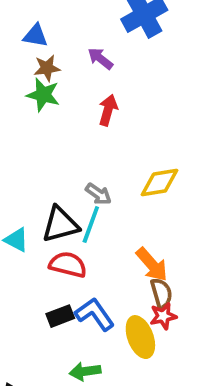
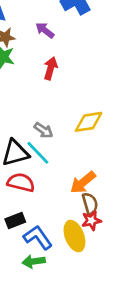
cyan line: (91, 224) -> (38, 153), turned -64
orange arrow: (152, 265) -> (83, 182), turned 92
blue L-shape: (95, 314) -> (38, 237), moved

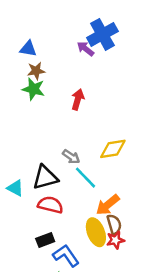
purple arrow: (45, 30) -> (86, 49), moved
cyan line: (38, 153) -> (86, 178), moved
yellow ellipse: (74, 236) -> (96, 232), moved

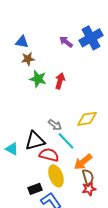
blue cross: (102, 34) -> (91, 38), moved
green star: (33, 89) -> (38, 79), moved
red semicircle: (50, 205) -> (49, 155), moved
yellow ellipse: (96, 232) -> (56, 176), moved

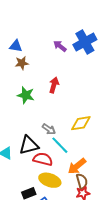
green star: (38, 79) -> (26, 95), moved
yellow ellipse: (56, 176) -> (50, 180), turned -50

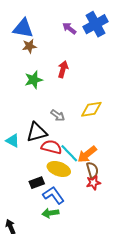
blue triangle: (16, 46) -> (23, 28), size x1.5
green star: (26, 95) -> (34, 80), turned -30
cyan line: (60, 145) -> (69, 153), moved

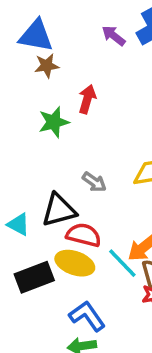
red arrow: (63, 69) -> (87, 99), moved
cyan line: (69, 153) -> (122, 263), moved
yellow ellipse: (59, 169) -> (75, 263), moved
black rectangle: (37, 183) -> (34, 277), moved, size x1.5

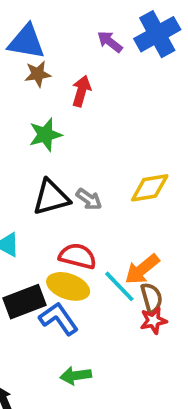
red arrow: (87, 99) -> (81, 91), moved
black triangle: (59, 210) -> (51, 197), moved
blue L-shape: (87, 316) -> (59, 319), moved

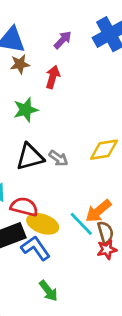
purple arrow: (110, 42) -> (63, 40), moved, turned 96
red semicircle: (78, 256) -> (24, 207), moved
green arrow: (76, 376) -> (48, 291), turned -120

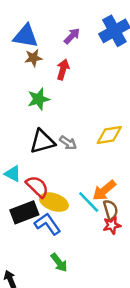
red semicircle: (24, 207) -> (37, 187), turned 30

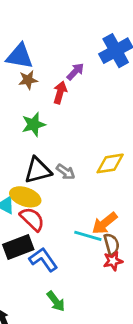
purple arrow: (72, 36) -> (75, 72), moved
yellow ellipse: (54, 202) -> (25, 197), moved
cyan line: (89, 202) -> (88, 236), turned -30

